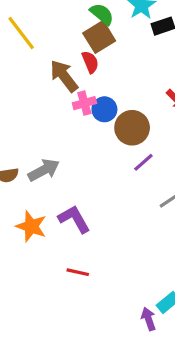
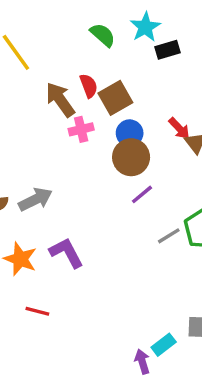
brown square: (99, 37) -> (115, 98), moved
blue circle: (104, 109) -> (130, 133), moved
red line: (78, 272) -> (37, 311), moved

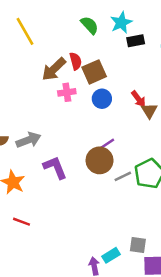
brown arrow: (60, 100) -> (54, 69), turned -104
brown circle: (131, 157) -> (100, 160), moved
purple L-shape: (66, 253) -> (55, 167), moved

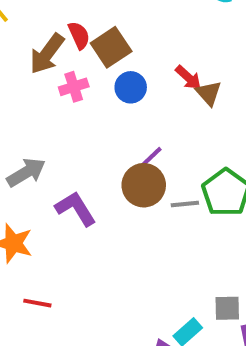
gray line: (123, 176) -> (185, 204), turned 30

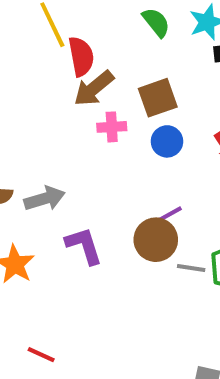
red semicircle: (79, 35) -> (81, 56), moved, size x1.4
red line: (37, 303) -> (41, 355), moved

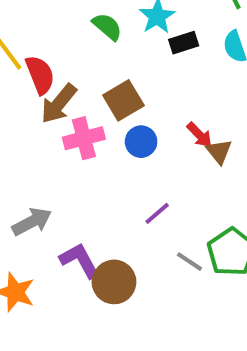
pink cross: (112, 127) -> (84, 138), size x1.4
brown circle: (156, 240) -> (114, 282), moved
gray line: (191, 268) -> (189, 262), turned 36

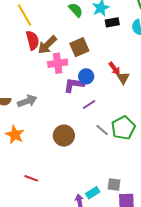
red semicircle: (40, 75) -> (32, 40), moved
blue circle: (141, 142) -> (86, 76), moved
purple L-shape: (80, 260) -> (74, 85), moved, turned -60

